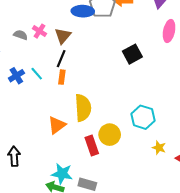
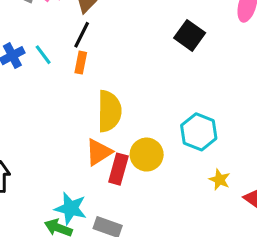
black square: (132, 54) -> (190, 35), turned -30
orange triangle: (57, 125) -> (99, 152), moved
red rectangle: (92, 146) -> (118, 169), turned 30

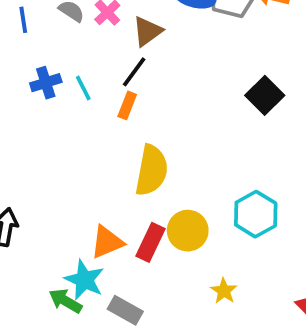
orange triangle: (99, 152) -> (107, 242), moved
yellow star: (220, 180) -> (224, 291), moved

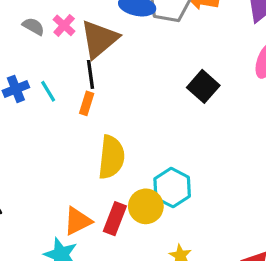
brown triangle: (147, 31) -> (99, 39), size x1.5
black line: (134, 72) -> (90, 74), turned -40
cyan hexagon: (256, 214) -> (172, 188), moved

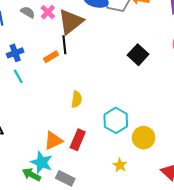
cyan line: (48, 91) -> (18, 76), moved
orange rectangle: (87, 103) -> (51, 57), moved, turned 40
yellow semicircle: (111, 157) -> (77, 99), size x0.6
yellow circle: (146, 206) -> (144, 138), moved

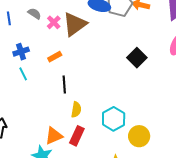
pink cross: (48, 12) -> (54, 22), moved
black line: (64, 45) -> (64, 84), moved
yellow semicircle: (77, 99) -> (76, 110), moved

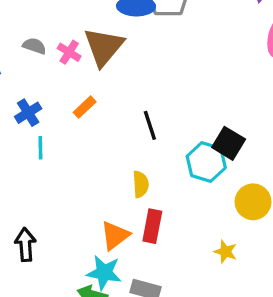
black square: (137, 58) -> (229, 143), moved
cyan line: (23, 74) -> (40, 148), turned 40
black line: (64, 84) -> (150, 125), moved
cyan hexagon: (114, 119) -> (206, 162), moved

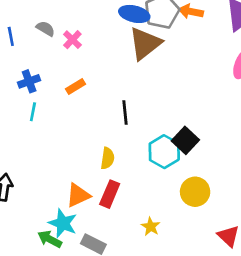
brown triangle: (104, 47) -> (145, 43), moved
yellow star: (225, 252) -> (151, 226), moved

